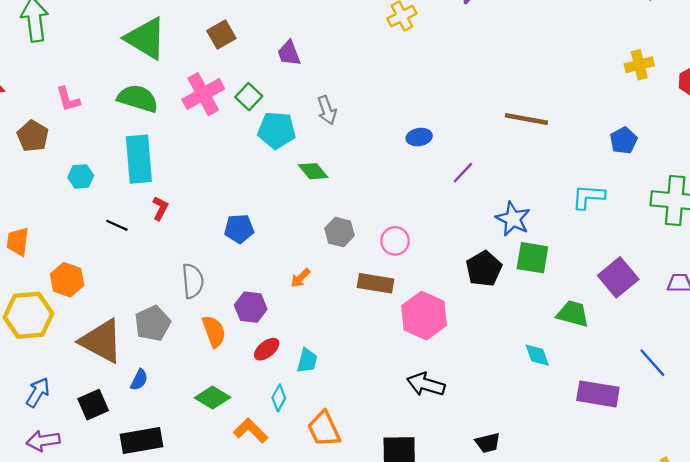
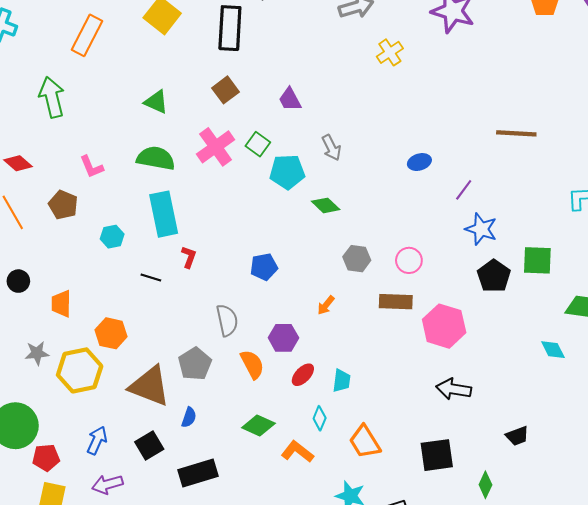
green triangle: (146, 38) -> (156, 102), size x0.6
blue star: (513, 219) -> (481, 229), moved

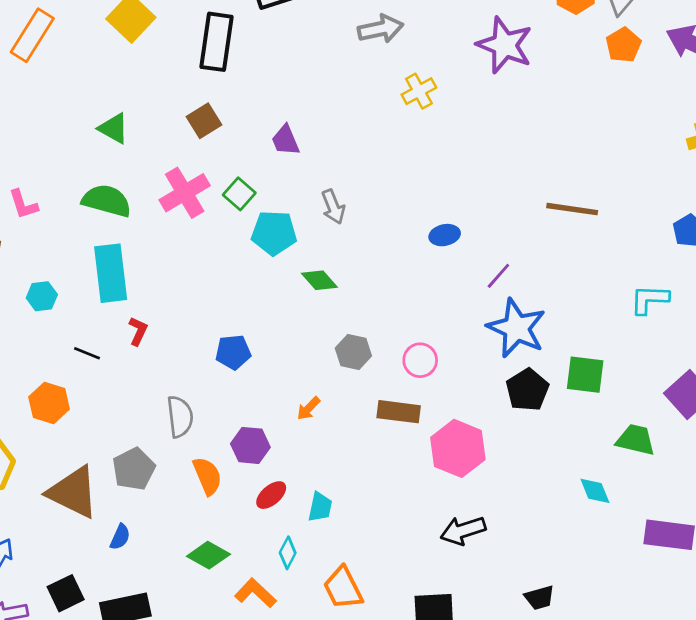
blue star: (481, 229) -> (516, 328), size x1.4
orange hexagon: (111, 333) -> (49, 403), moved
black arrow: (454, 389) -> (463, 530), turned -32
black square: (149, 445) -> (66, 593), moved

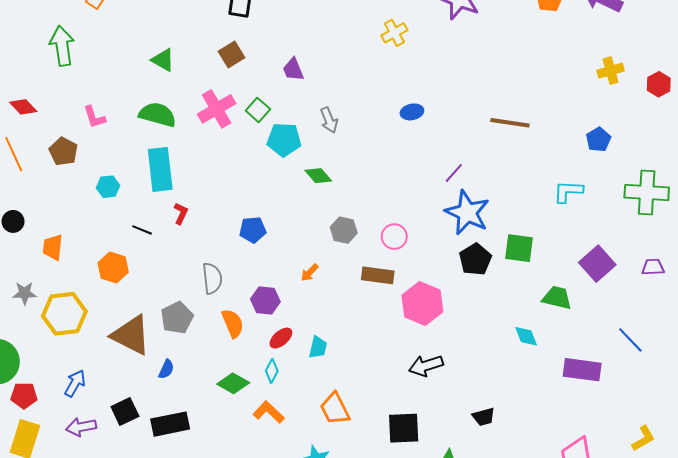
blue ellipse: (445, 235) -> (412, 112), moved
cyan diamond: (288, 553) -> (272, 371), moved

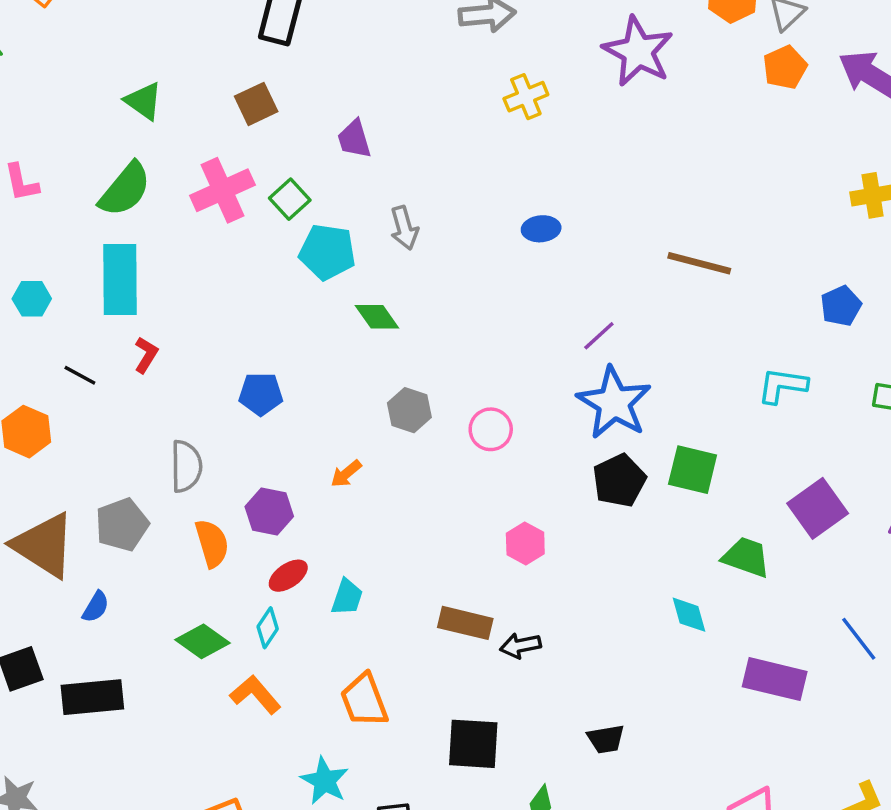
green semicircle: (158, 115) -> (125, 189), turned 108
brown rectangle: (378, 275) -> (465, 623), moved
pink hexagon: (422, 303) -> (525, 543), size x0.6
black arrow: (426, 366) -> (520, 646), size x0.7

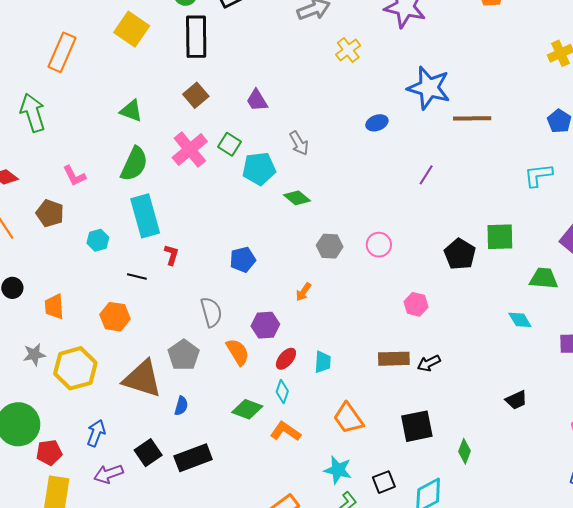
blue star: (614, 403) -> (429, 88), moved
black trapezoid: (606, 739) -> (516, 400), moved

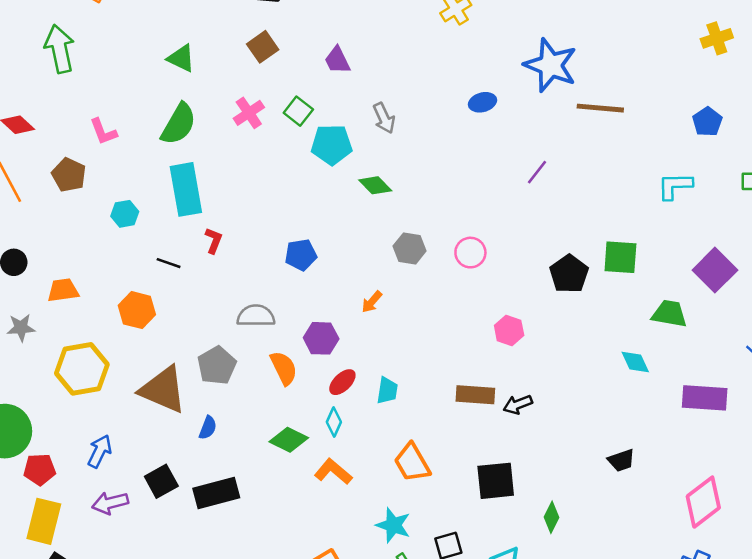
pink cross: (190, 150) -> (249, 113), size x0.7
orange trapezoid: (54, 307) -> (63, 290), turned 80
gray semicircle: (211, 312) -> (256, 316), turned -80
gray star: (34, 355) -> (21, 328), moved

